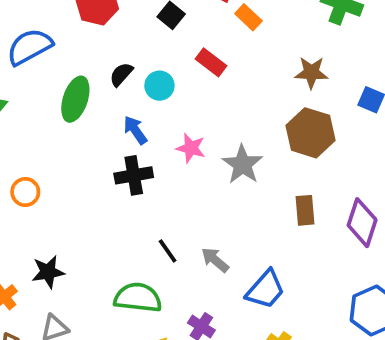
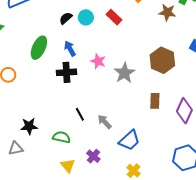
brown star: (311, 73) -> (167, 12), moved
cyan circle: (159, 86) -> (86, 17), moved
green ellipse: (75, 99) -> (39, 48), moved
black star: (48, 272) -> (29, 126), moved
green semicircle: (138, 298) -> (61, 137), size x0.7

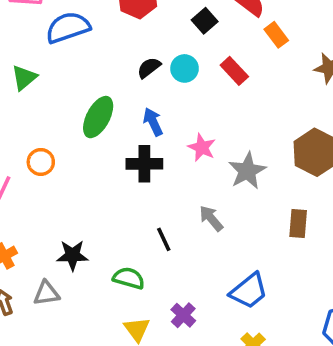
gray arrow: (105, 122) -> (211, 218), moved

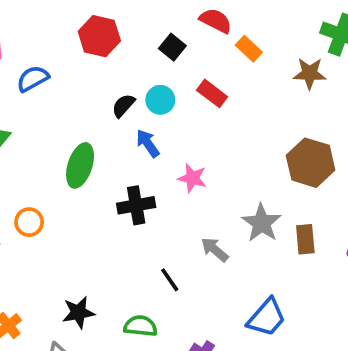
blue semicircle: (68, 27) -> (33, 79), size x0.7
blue arrow: (153, 122) -> (148, 143), moved
gray star: (247, 171) -> (262, 223), moved

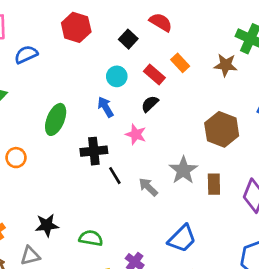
orange rectangle: (249, 49) -> (180, 63), moved
black semicircle: (123, 106) -> (150, 104), moved
black line: (170, 280) -> (115, 176), moved

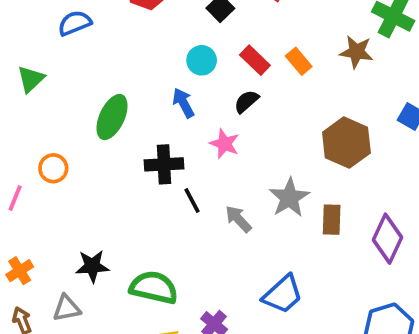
orange rectangle: (180, 63) -> (299, 61), moved
green semicircle: (91, 238) -> (154, 287), size x1.4

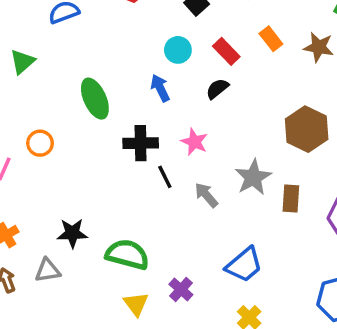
orange rectangle: (299, 61) -> (271, 39), moved
green ellipse: (112, 117) -> (95, 99), turned -51
pink star: (224, 144) -> (194, 142), moved

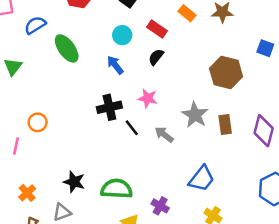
green ellipse: (95, 99) -> (67, 48), moved
black star: (72, 233) -> (74, 182), turned 30

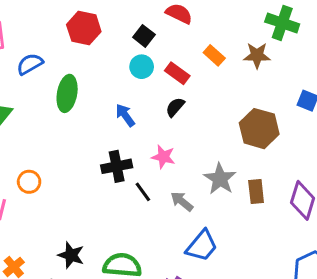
cyan circle: (122, 35) -> (142, 67), moved
green ellipse: (67, 48) -> (67, 93), turned 44
blue trapezoid: (202, 179) -> (202, 246), moved

